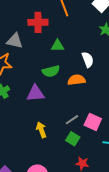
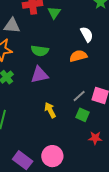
green triangle: (58, 46) -> (54, 13), moved, turned -48
green semicircle: (51, 71) -> (40, 51), moved, turned 30

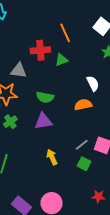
green triangle: (54, 13) -> (61, 60), turned 32
red star: (95, 138) -> (98, 196), moved

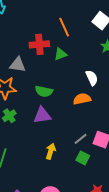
yellow arrow: (52, 157) -> (51, 151), turned 42

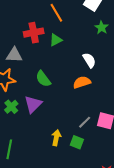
green semicircle: (44, 91) -> (43, 79), turned 48
purple triangle: (42, 115) -> (33, 104), moved, turned -30
green square: (83, 158) -> (77, 142), moved

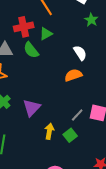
green semicircle: (43, 79) -> (31, 50), moved
purple triangle: (33, 104) -> (32, 108), moved
green square: (77, 142) -> (70, 135), turned 32

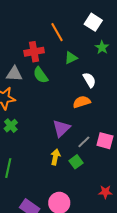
green triangle: (46, 34) -> (71, 58), moved
purple triangle: (32, 108) -> (61, 128), moved

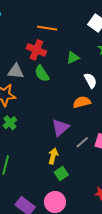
orange line: (57, 32) -> (47, 28), moved, turned -54
red cross: (34, 52) -> (36, 50), turned 30
green square: (76, 162) -> (61, 174), moved

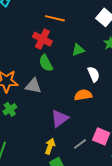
gray triangle: (16, 71) -> (33, 86), moved
gray line: (82, 142) -> (80, 144), moved

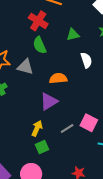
orange semicircle: (83, 95) -> (58, 78), moved

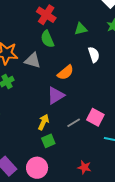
orange semicircle: (58, 78) -> (66, 72), turned 144

